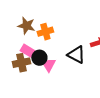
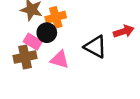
black circle: (39, 58) -> (47, 33), moved
pink triangle: (48, 65) -> (60, 60), turned -42

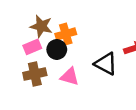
pink rectangle: (33, 42) -> (32, 47), moved, turned -54

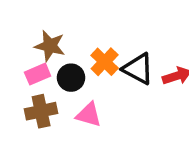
orange cross: (66, 34) -> (105, 62), moved, turned -30
black triangle: (106, 64) -> (138, 69), moved

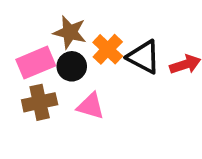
brown star: (50, 46) -> (70, 32), moved
pink rectangle: (38, 74) -> (36, 63), size x1.4

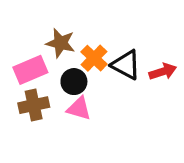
black circle: (72, 66) -> (74, 82), moved

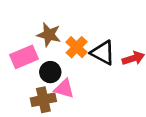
black circle: (74, 82) -> (50, 72), moved
brown cross: (34, 105) -> (43, 100), moved

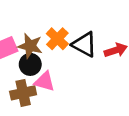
brown star: (49, 35) -> (30, 46), moved

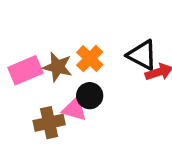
black triangle: (84, 44) -> (142, 55), moved
black circle: (30, 64) -> (90, 96), moved

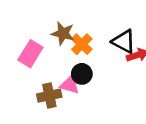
brown star: (58, 67) -> (63, 33), moved
pink rectangle: (25, 70) -> (30, 54), turned -35

